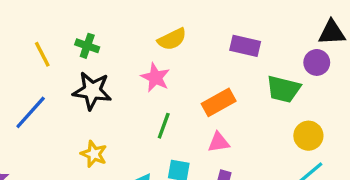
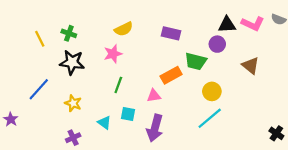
pink star: (155, 77) -> (113, 54), turned 30
orange rectangle: (219, 102) -> (171, 75), moved
blue line: (31, 112) -> (39, 89), moved

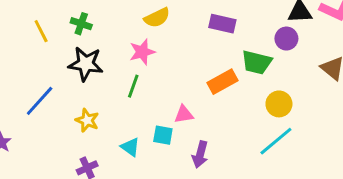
green line: (118, 85) -> (133, 86), moved
pink triangle: (154, 96) -> (184, 114), moved
purple arrow: (155, 128) -> (200, 154), size x0.7

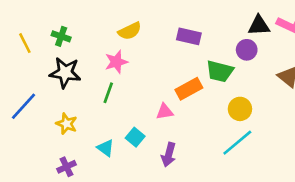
pink triangle: (184, 114) -> (165, 112), moved
cyan square: (163, 135) -> (135, 137), turned 30

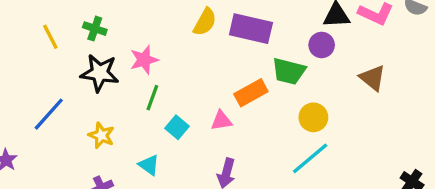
yellow semicircle: (130, 31) -> (205, 22), moved, turned -35
purple rectangle: (189, 36) -> (251, 29), size x1.4
pink star: (116, 62) -> (144, 60), moved
cyan square: (135, 137) -> (177, 127), moved

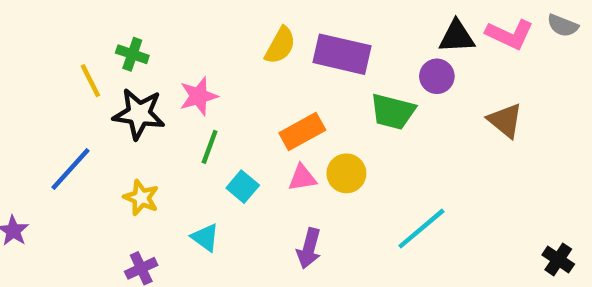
yellow line: (50, 37) -> (90, 81), moved
orange rectangle: (251, 93) -> (302, 131), moved
yellow circle: (313, 117) -> (346, 173), moved

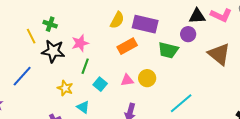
brown triangle: (505, 120) -> (219, 54), size x1.4
orange rectangle: (302, 131) -> (127, 46), moved
yellow star: (141, 198) -> (65, 88), moved

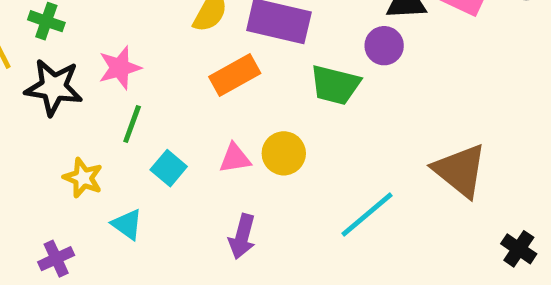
brown triangle: (219, 54) -> (460, 171), moved

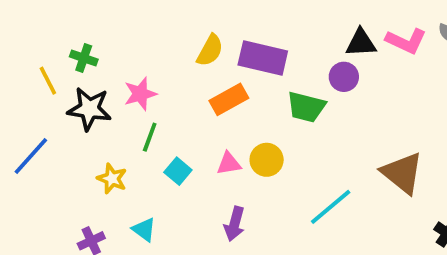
cyan triangle: (127, 224) -> (144, 230), moved

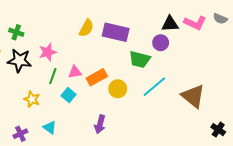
orange rectangle: (229, 99) -> (97, 77), moved
pink triangle: (229, 164) -> (75, 72), moved
cyan line: (331, 207) -> (154, 87), moved

